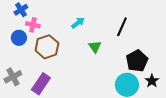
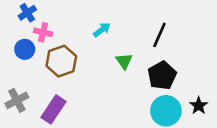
black pentagon: (137, 61) -> (162, 75), moved

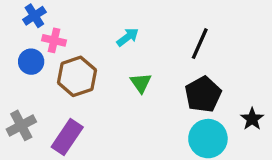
green triangle: (124, 61) -> (141, 83), moved
black star: (199, 106) -> (252, 119), moved

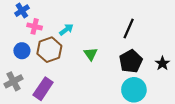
cyan arrow: (128, 37) -> (66, 30), moved
blue circle: (31, 62) -> (22, 51), moved
black star: (252, 119) -> (162, 63), moved

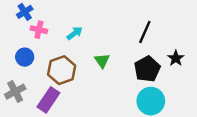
brown hexagon: (49, 50) -> (62, 70), moved
black star: (162, 63) -> (176, 58), moved

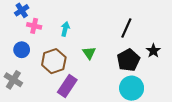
cyan arrow: (75, 33) -> (65, 29), turned -40
gray cross: (15, 92) -> (13, 80), turned -30
purple rectangle: (48, 100) -> (67, 86), moved

